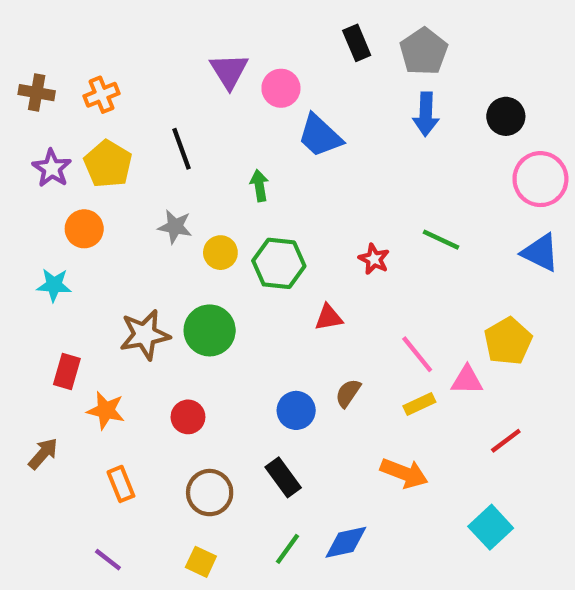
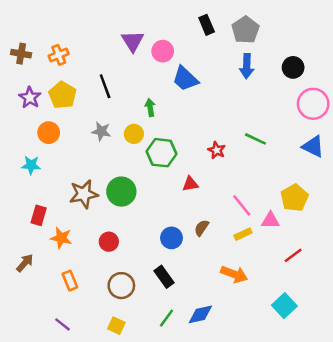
yellow circle: (220, 253) -> (134, 134), moved

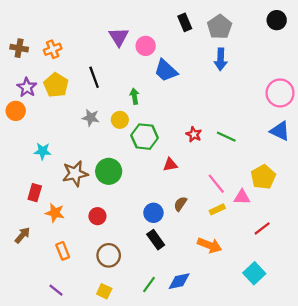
black circle: (293, 67) -> (277, 20), moved
orange circle: (49, 133) -> (16, 111), moved
green line: (255, 139) -> (226, 137), moved
cyan star: (31, 165) -> (43, 151), moved
black rectangle: (164, 277) -> (156, 240), moved

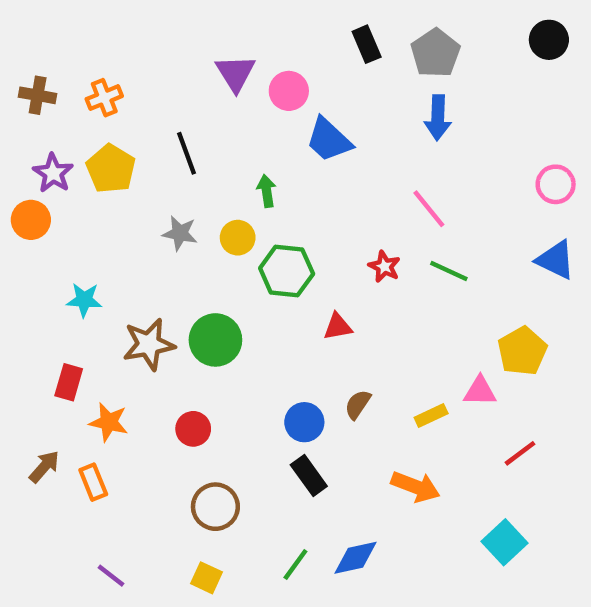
pink circle: (280, 93) -> (556, 184), size x0.7
pink line: (216, 184) -> (429, 209), moved
orange rectangle: (63, 251) -> (93, 482), moved

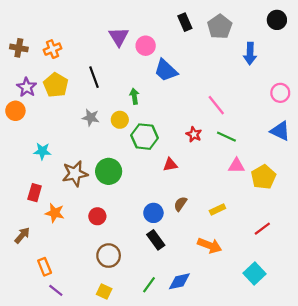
blue arrow: (438, 118) -> (250, 54), moved
pink triangle: (480, 391) -> (237, 166), moved
orange rectangle: (93, 482) -> (45, 267), moved

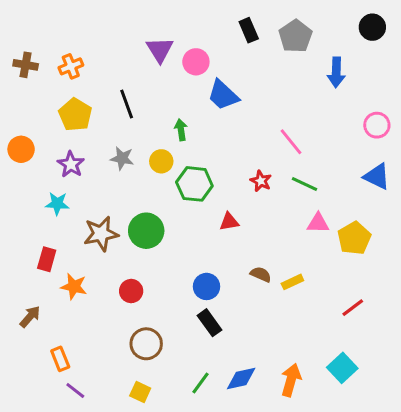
purple star: (27, 87) -> (71, 164), moved
brown semicircle: (180, 204) -> (261, 274), moved, turned 80
orange arrow: (210, 245) -> (291, 380), moved, turned -95

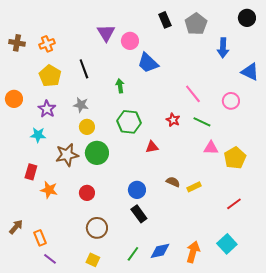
pink circle: (377, 125) -> (231, 101), moved
yellow circle: (161, 161) -> (87, 127), moved
blue triangle: (377, 176) -> (250, 72), moved
brown arrow: (30, 317) -> (16, 227), moved

